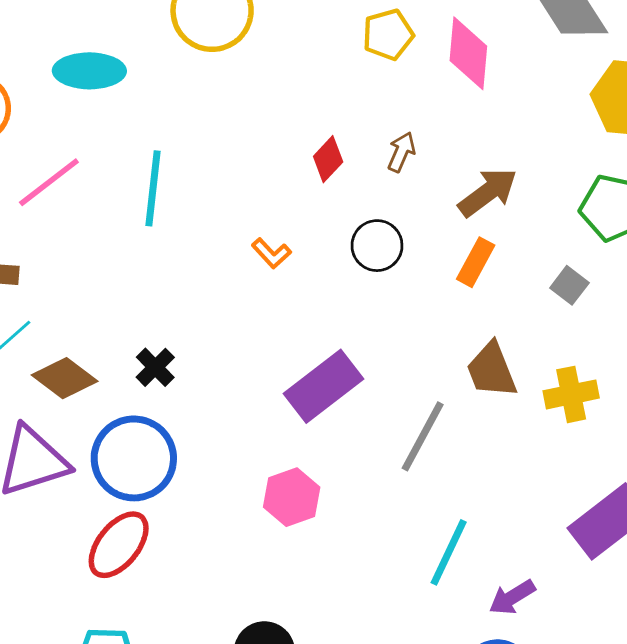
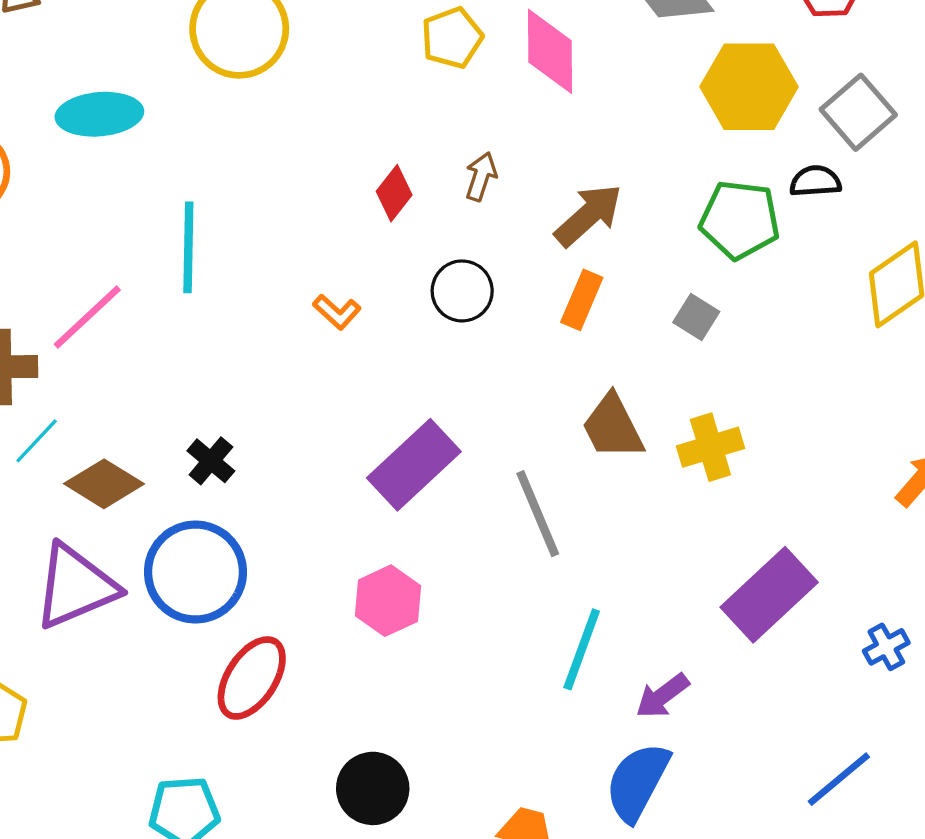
pink line: (49, 182) -> (87, 317), moved
gray line: (423, 436) -> (538, 514), turned -46
red ellipse: (119, 545) -> (252, 678), moved

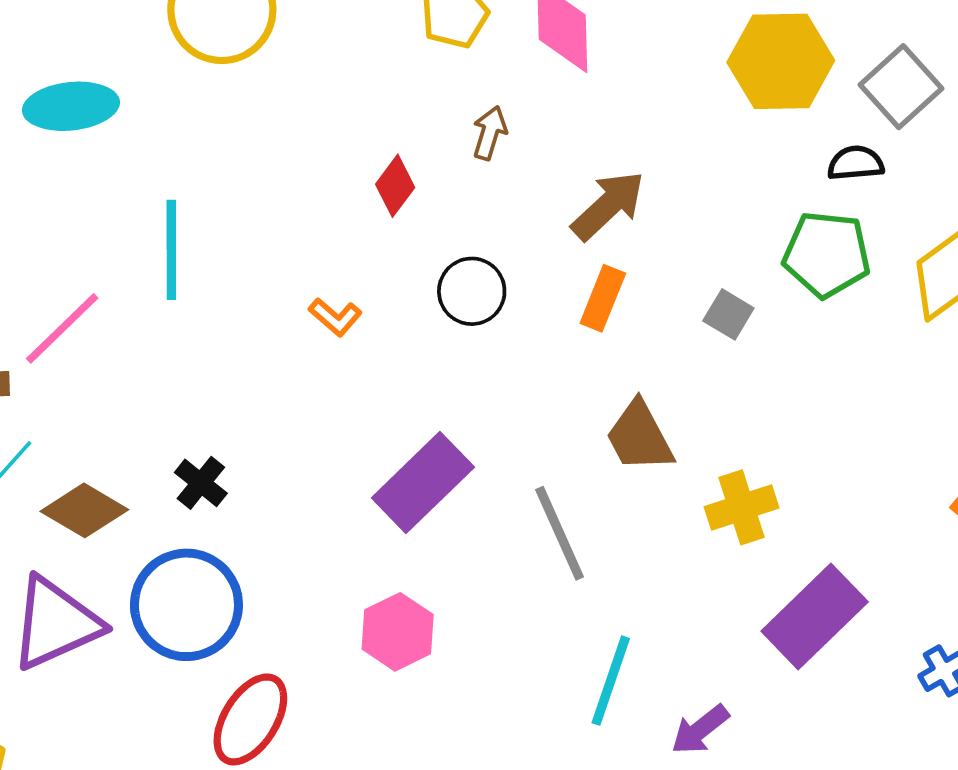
brown arrow: (481, 176) -> (490, 133), moved
green pentagon: (740, 220) -> (827, 254), moved
yellow cross: (710, 447) -> (742, 507), moved

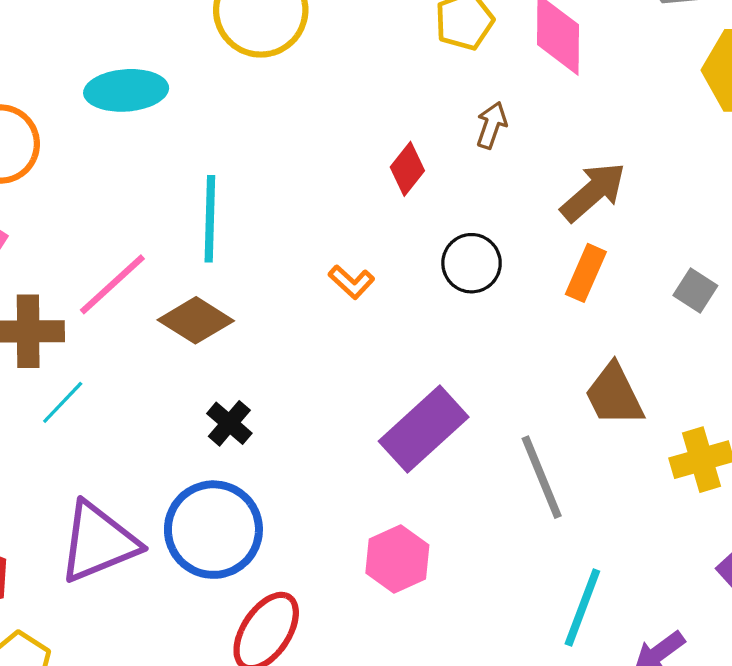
brown diamond: (84, 510) -> (196, 320), moved

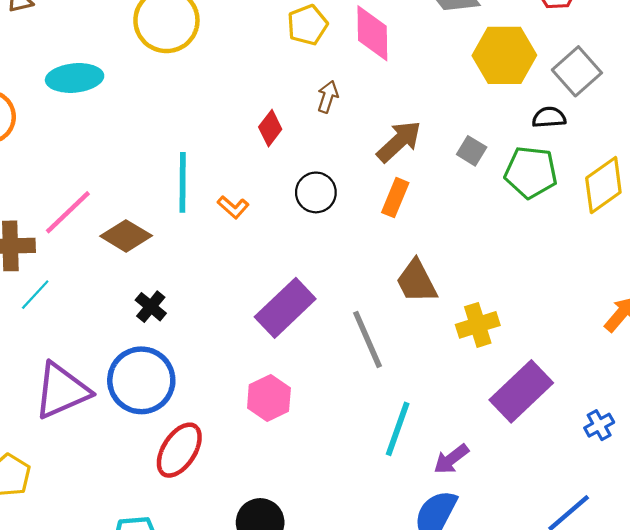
cyan line: (210, 219) -> (183, 182), moved
gray square: (695, 291) -> (472, 151), moved

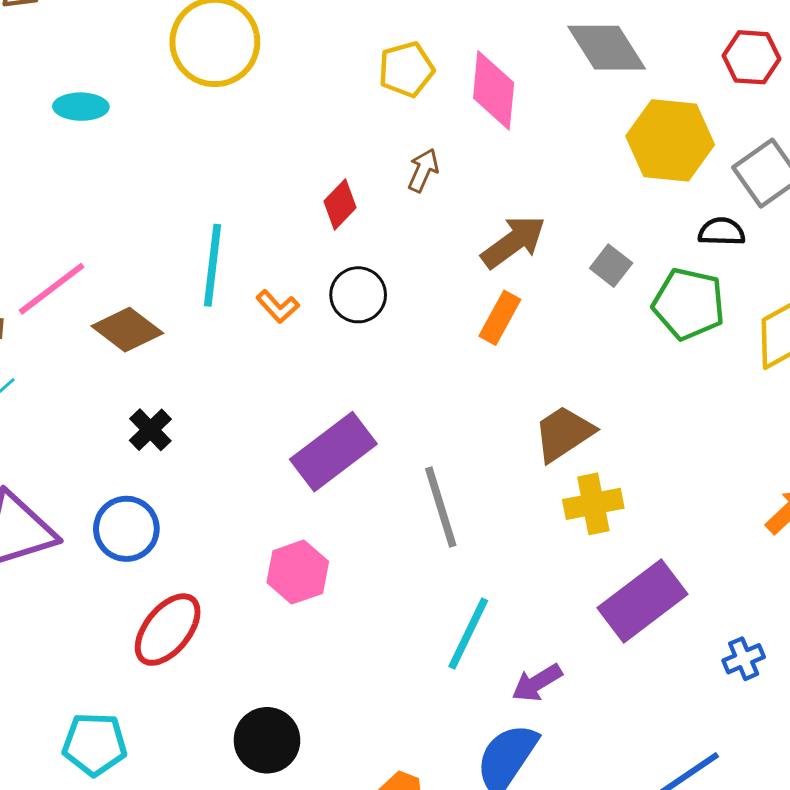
cyan ellipse: (75, 78) -> (81, 107), size x0.7
black circle: (316, 192) -> (358, 295), moved
brown trapezoid: (416, 281) -> (564, 433), moved, turned 78
blue circle: (141, 380) -> (126, 529), size x0.7

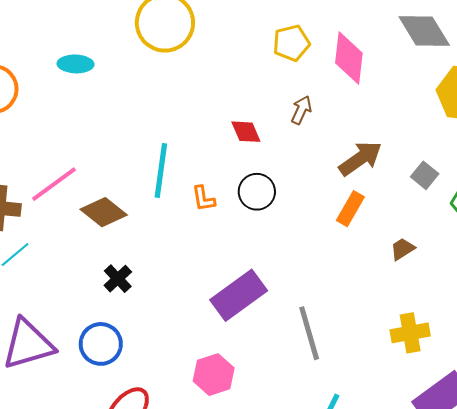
red diamond: (340, 204) -> (246, 132), turned -68
orange L-shape: (278, 307) -> (203, 199), turned 32
brown trapezoid: (564, 433) -> (402, 249), moved, size x0.6

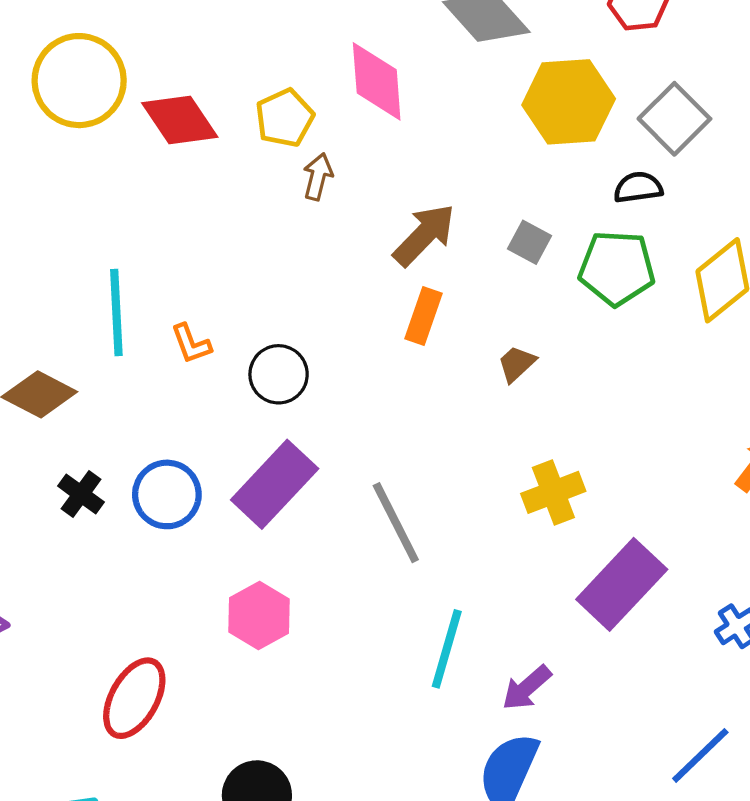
yellow pentagon: (291, 43) -> (285, 118), moved
red diamond: (246, 132) -> (180, 120), moved, size x1.5
black circle: (257, 192) -> (279, 374), moved
blue circle: (101, 344) -> (167, 494), moved

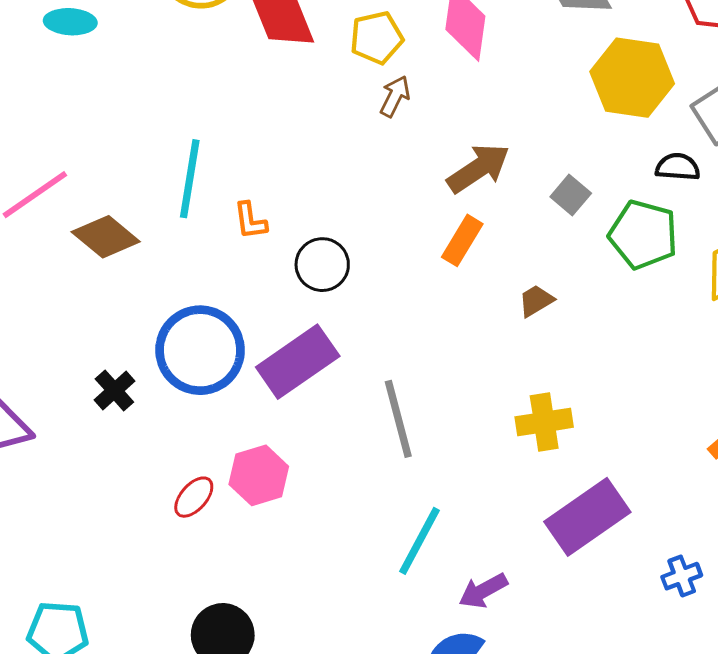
black cross: (81, 494) -> (114, 390), moved
blue circle: (167, 494) -> (200, 350), size x1.4
red ellipse: (134, 698) -> (194, 497), moved, size x0.6

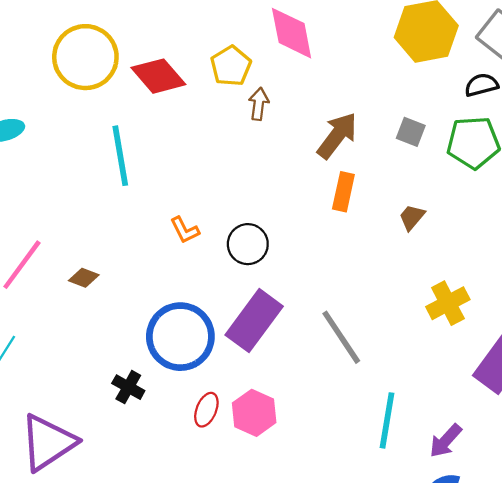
cyan line: (190, 179) -> (120, 156), moved
brown diamond: (106, 237) -> (84, 278), size x0.6
red ellipse: (194, 497) -> (206, 410), moved

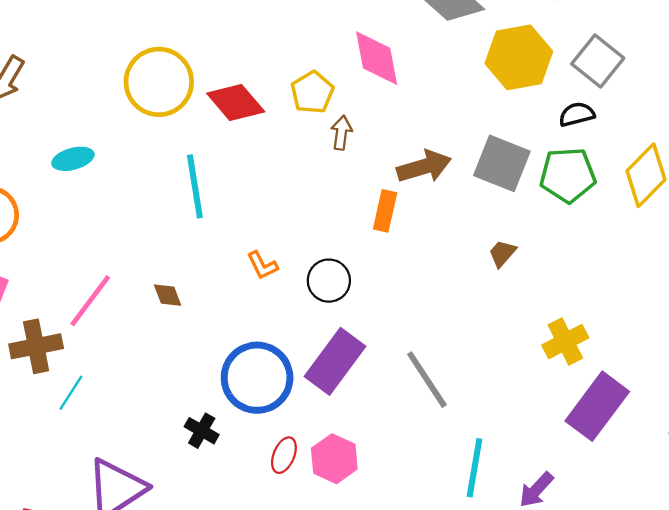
gray square: (411, 132) -> (502, 163), size x1.8
brown arrow: (337, 135) -> (424, 167), turned 36
orange rectangle: (343, 192) -> (385, 211), moved
brown diamond: (84, 278) -> (168, 295), moved, turned 48
yellow cross: (448, 303) -> (565, 341), moved

